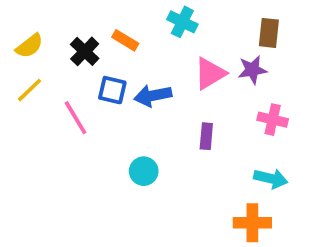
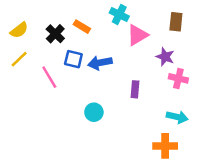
purple star: (252, 70) -> (165, 57), moved, turned 30
pink triangle: (210, 74) -> (137, 35), moved

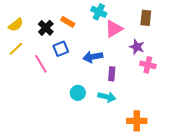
blue square: (73, 59) -> (61, 49), turned -35
blue arrow: (100, 63) -> (93, 57), moved
cyan arrow: (177, 117) -> (107, 97), moved

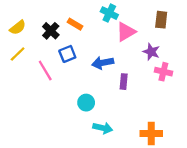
cyan arrow: (107, 97) -> (103, 128), moved

